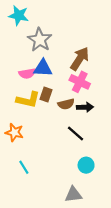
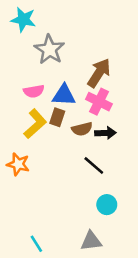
blue triangle: (43, 68) -> (64, 95), moved
yellow L-shape: (28, 100) -> (35, 124), turned -55
cyan line: (24, 167) -> (36, 244), moved

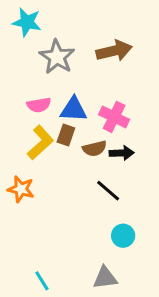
brown arrow: (99, 73) -> (114, 51), moved, turned 44

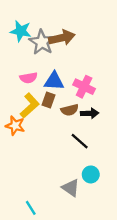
cyan star: (27, 22) -> (21, 31), moved
brown arrow: (114, 51) -> (62, 38), moved
orange star: (21, 189) -> (15, 126), moved
gray triangle: (105, 278) -> (71, 188), moved, turned 42

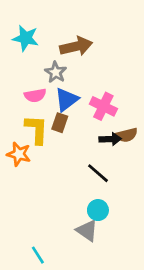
gray star: (42, 42) -> (56, 72), moved, size x0.7
blue triangle: (54, 81) -> (67, 100), turned -40
yellow L-shape: (30, 106) -> (37, 130), turned -45
brown semicircle: (70, 110) -> (127, 135), moved
cyan circle: (91, 174) -> (98, 210), moved

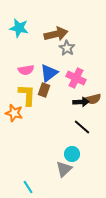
gray star: (56, 72) -> (67, 48), moved
black line: (98, 173) -> (82, 127), moved
gray triangle: (87, 231) -> (64, 169), turned 42

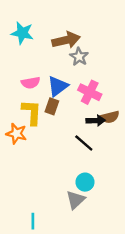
black line: (82, 127) -> (84, 143), moved
cyan line: (28, 187) -> (33, 221), turned 32

